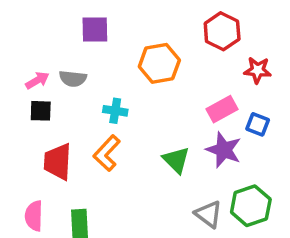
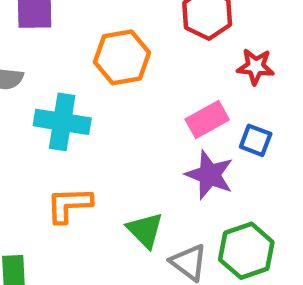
cyan cross: (115, 111) -> (62, 122), size x1.6
orange L-shape: (107, 153) -> (69, 205), moved, turned 45
green triangle: (176, 160) -> (145, 230), moved

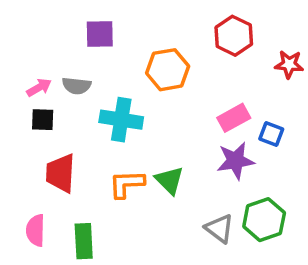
red star: (256, 67) -> (289, 64), moved
purple star: (209, 175) -> (236, 161), turned -30
green triangle: (145, 230) -> (169, 180), moved

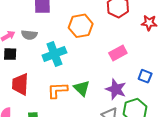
cyan cross: (121, 120) -> (54, 54), turned -30
blue square: (271, 134) -> (145, 76), moved
purple star: (236, 161) -> (116, 89), moved, turned 30

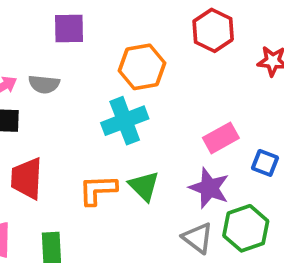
pink rectangle: (118, 53) -> (221, 138), moved
cyan cross: (54, 54) -> (125, 121), moved

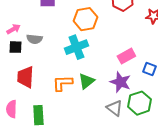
gray semicircle: (44, 84) -> (34, 39), moved
green triangle: (144, 186) -> (86, 81), turned 36

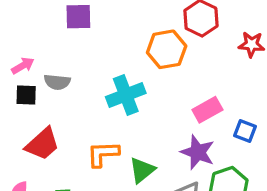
orange hexagon: (85, 19) -> (167, 49), moved
red trapezoid: (25, 77) -> (42, 144), turned -135
green triangle: (86, 81) -> (142, 170), moved

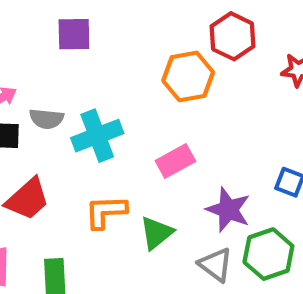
cyan cross: (126, 95) -> (97, 136), moved
pink rectangle: (207, 110) -> (175, 161), moved

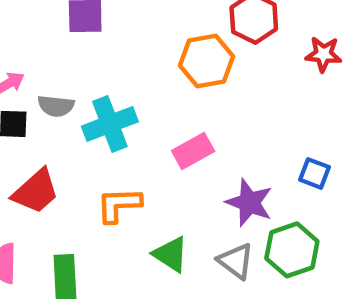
green triangle: (156, 233) -> (171, 254), moved, turned -48

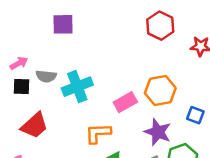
orange hexagon: (207, 61) -> (160, 90), moved
orange L-shape: (119, 205) -> (98, 133), moved

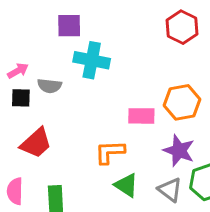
cyan cross: (77, 87) -> (92, 60), moved, turned 32
pink rectangle: (125, 102) -> (141, 116), turned 30

